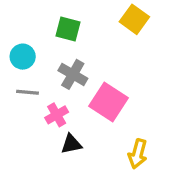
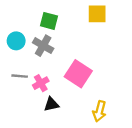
yellow square: (134, 19) -> (97, 14), turned -36
gray cross: (73, 74) -> (43, 46), moved
gray line: (27, 92) -> (20, 76), moved

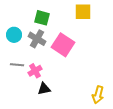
pink square: (78, 74) -> (63, 45), moved
yellow arrow: (99, 111) -> (98, 95), moved

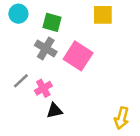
cyan circle: (14, 35) -> (18, 14), moved
gray line: (17, 65) -> (21, 81), turned -48

